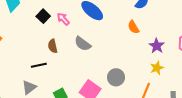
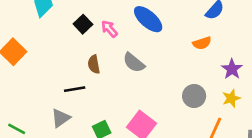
orange semicircle: (133, 27) -> (202, 43), turned -80
gray circle: (116, 77) -> (194, 96), moved

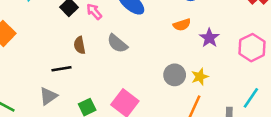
purple star: (232, 69) -> (209, 38), moved
yellow star: (231, 98) -> (200, 77), moved

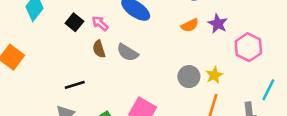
purple star: (209, 38) -> (218, 24), moved
brown semicircle: (80, 45) -> (99, 49), moved
pink hexagon: (252, 48) -> (248, 47), moved

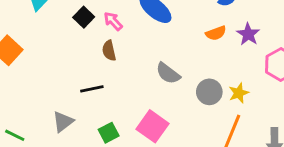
gray semicircle: (127, 52) -> (168, 73), moved
black line: (75, 85) -> (92, 89), moved

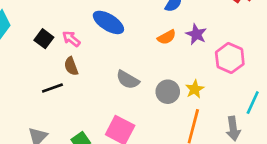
black line: (92, 89) -> (52, 88), moved

